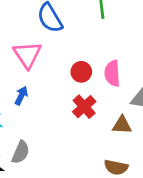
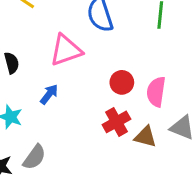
pink triangle: (27, 55) -> (66, 50), turned 32
brown triangle: (122, 125) -> (145, 137), moved

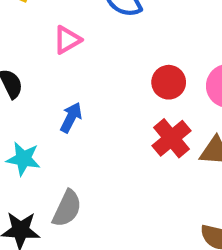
pink triangle: (66, 50) -> (67, 40), moved, size x0.6

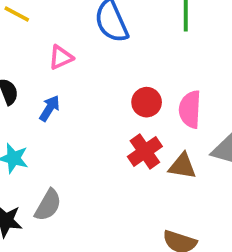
blue arrow: (71, 117) -> (49, 108), moved

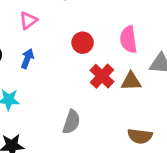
red circle: (147, 102) -> (83, 43), moved
gray semicircle: (48, 205) -> (71, 122), moved

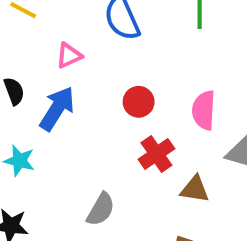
blue arrow: (27, 59) -> (57, 109), size x1.6
brown triangle: (131, 81) -> (195, 189), moved

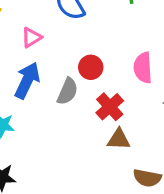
brown triangle: (195, 189) -> (119, 139), moved
gray semicircle: (101, 209) -> (67, 91), moved

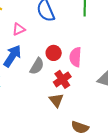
pink semicircle: (143, 68) -> (75, 57), moved
brown triangle: (119, 139) -> (56, 100), moved, turned 42

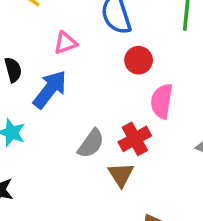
red circle: (54, 53) -> (139, 60), moved
gray semicircle: (37, 66) -> (91, 144), moved

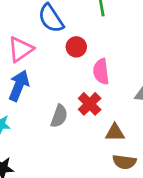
pink triangle: (65, 43) -> (20, 49), size x1.5
brown triangle: (121, 175) -> (115, 132), moved, turned -42

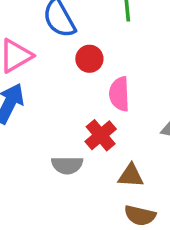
gray semicircle: (59, 116) -> (67, 165), moved, turned 65

